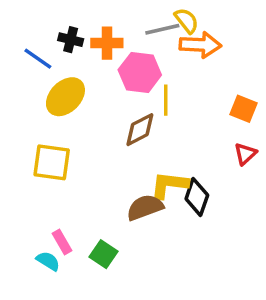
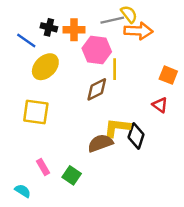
red triangle: (245, 154) -> (160, 105), moved, turned -42
cyan semicircle: (48, 261) -> (23, 191), moved

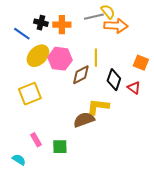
pink hexagon: (97, 50) -> (60, 59), moved
yellow square: (36, 112) -> (30, 94), turned -30
black diamond: (136, 136) -> (114, 80), moved
green square: (72, 175) -> (60, 147), turned -35

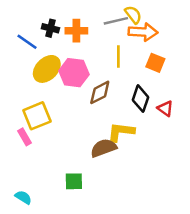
yellow line: (96, 58) -> (118, 57), moved
orange square: (141, 63) -> (155, 63), moved
pink rectangle: (36, 140) -> (25, 137), moved

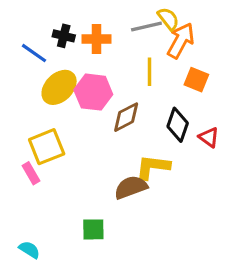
orange arrow: (143, 32) -> (181, 41), turned -64

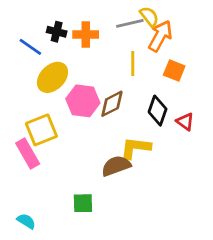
pink hexagon: (93, 92) -> (83, 101), moved
pink rectangle: (31, 173) -> (28, 153), size x1.5

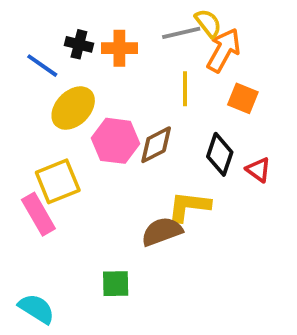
cyan semicircle: (26, 221) -> (36, 309), size x1.4

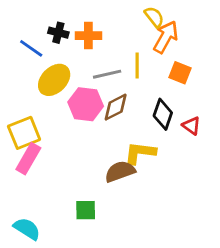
gray line: (181, 33) -> (107, 74), moved
yellow square: (58, 181) -> (24, 133), moved
pink rectangle: (38, 214) -> (28, 159), turned 60

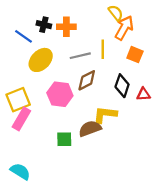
pink hexagon: (86, 104) -> (60, 94), moved
red triangle: (191, 126) -> (143, 94), turned -40
green square: (86, 210) -> (64, 139), moved

